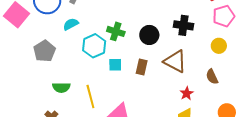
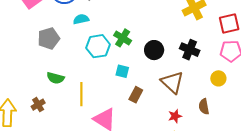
cyan square: (115, 65) -> (122, 71), moved
brown rectangle: (142, 67) -> (136, 95), moved

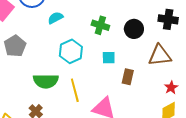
gray pentagon: (49, 38) -> (15, 46), moved
cyan hexagon: (98, 46) -> (71, 51), moved
green semicircle: (55, 78) -> (46, 81), size x1.4
brown triangle: (172, 82) -> (160, 55), turned -35

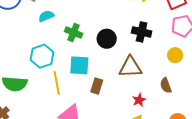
cyan semicircle: (55, 18) -> (46, 16), moved
cyan square: (109, 58) -> (79, 65), size x1.5
yellow line: (75, 90) -> (57, 83), moved

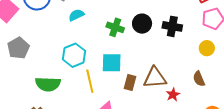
green cross: (74, 32) -> (115, 27), moved
black circle: (107, 39) -> (142, 24), moved
brown triangle: (130, 67) -> (155, 78), moved

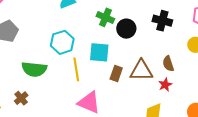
black circle: (142, 24) -> (126, 29), moved
brown semicircle: (199, 79) -> (168, 64), moved
red star: (173, 95) -> (165, 85), moved

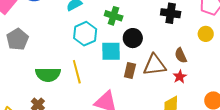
black circle: (126, 29) -> (133, 38), moved
cyan hexagon: (62, 42) -> (85, 34), moved
yellow line: (76, 69) -> (77, 72), moved

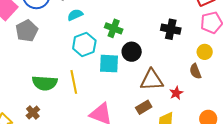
gray pentagon: (17, 39) -> (27, 31), moved
brown semicircle: (181, 55) -> (195, 71), moved
brown rectangle: (130, 70) -> (144, 107), moved, turned 42

